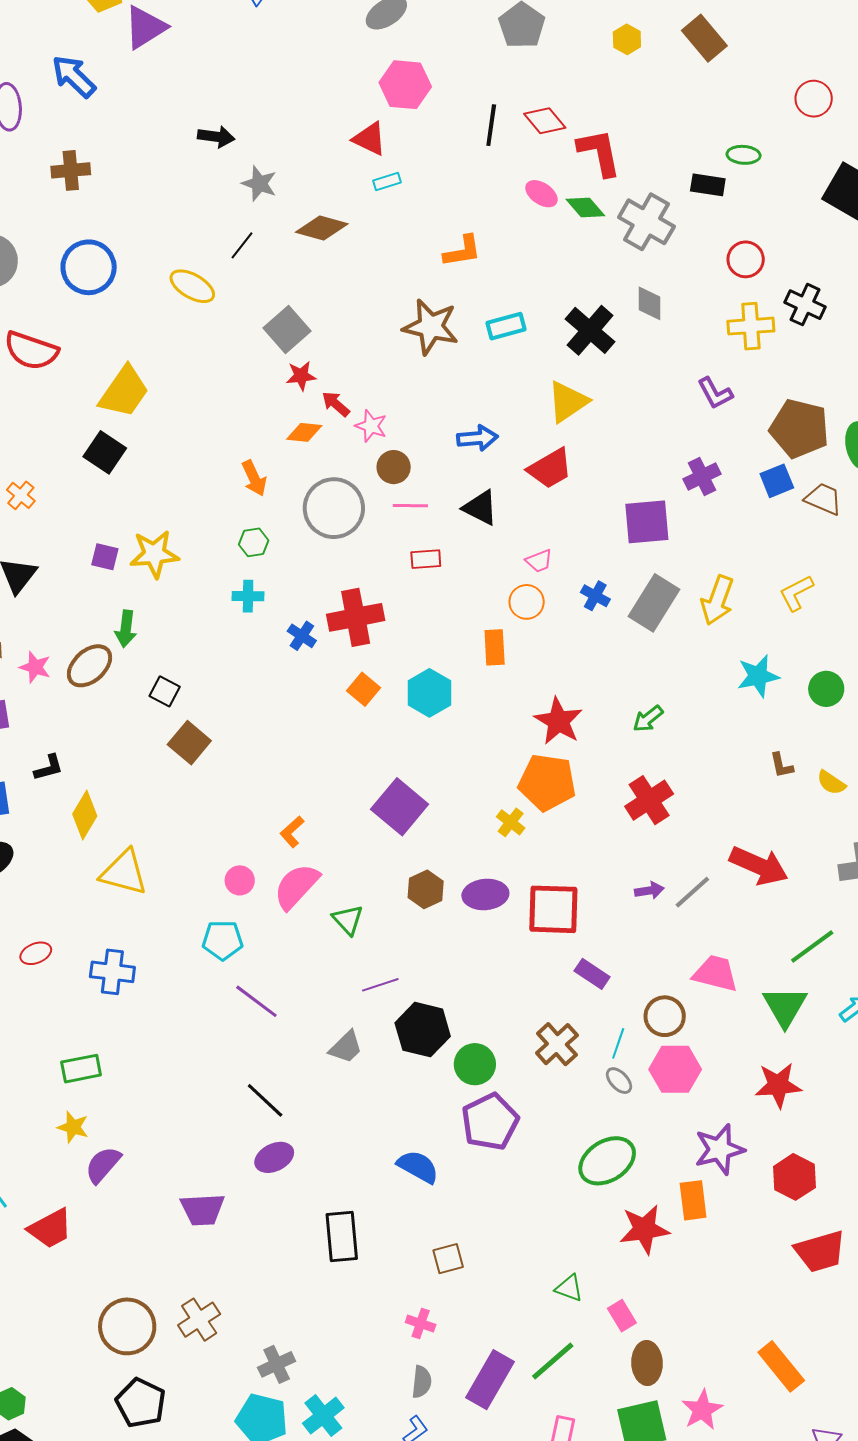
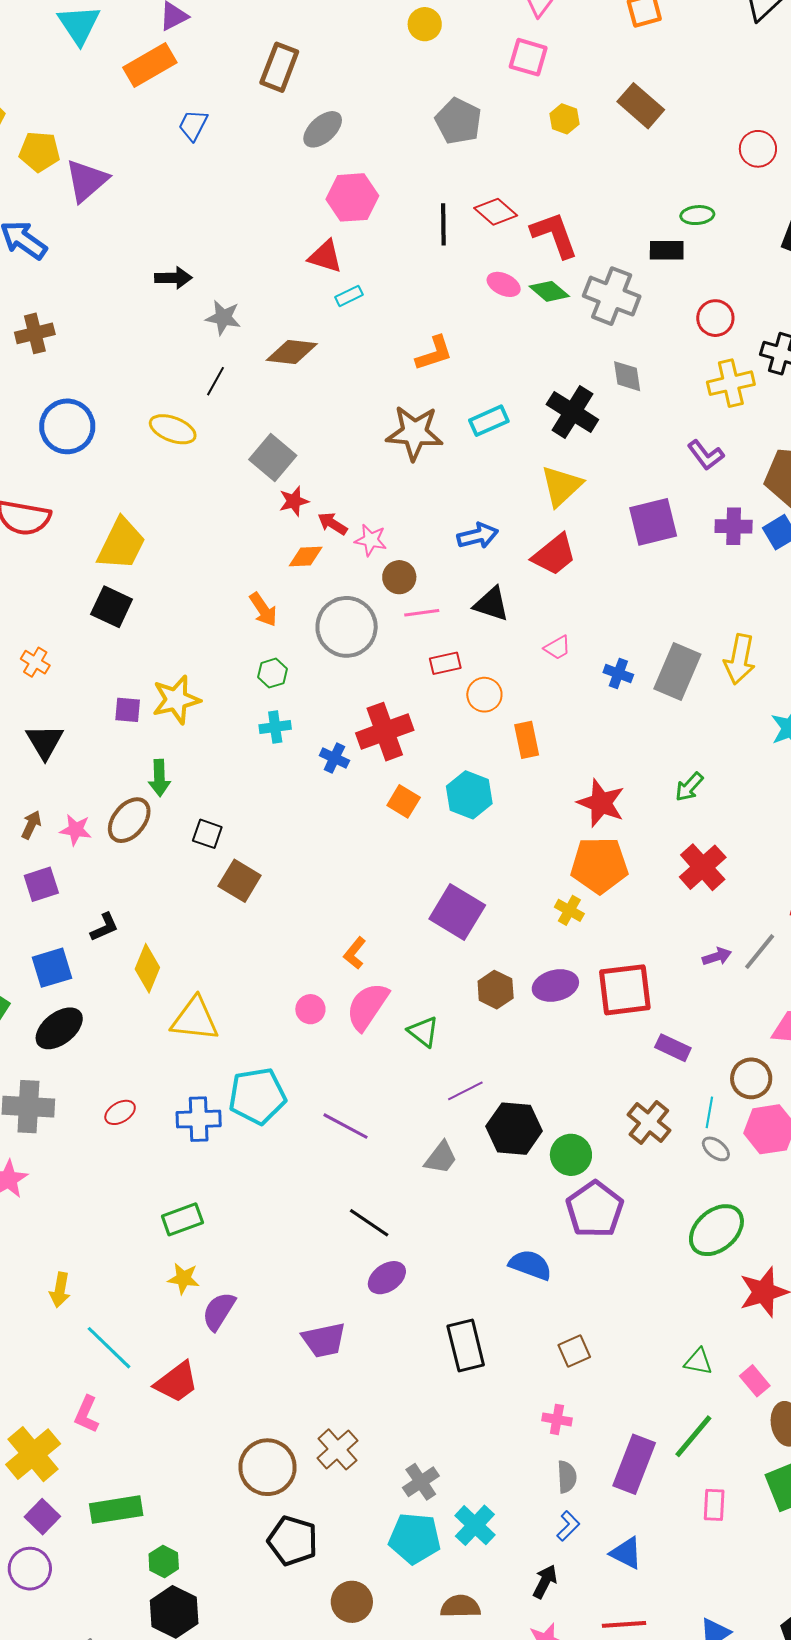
purple cross: (702, 476) -> (734, 526), moved, turned 36
purple square: (647, 522) -> (653, 522), moved
orange circle: (527, 602) -> (484, 695), moved
cyan pentagon: (223, 940) -> (257, 1096), moved, size x1.4

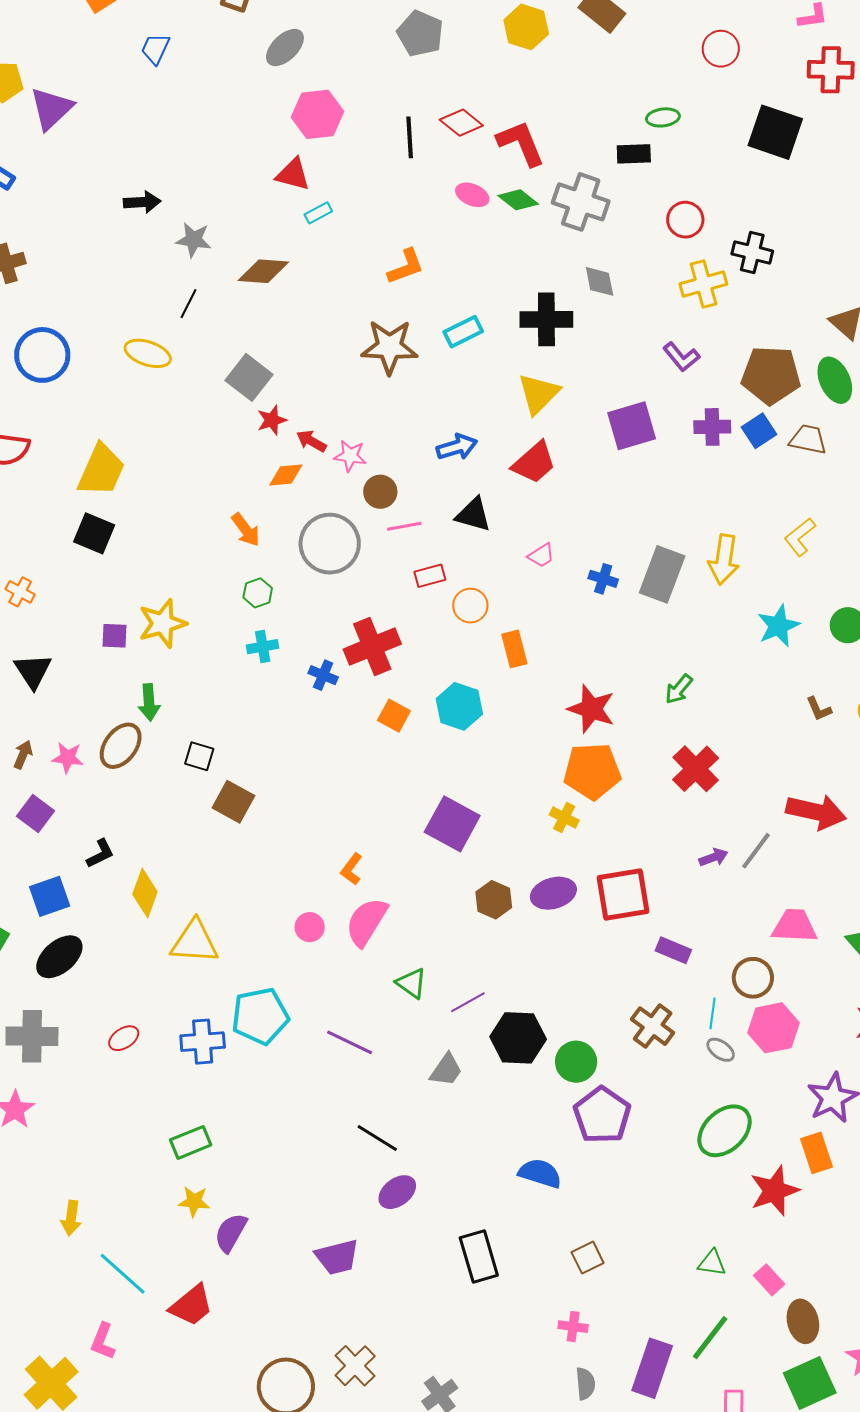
yellow hexagon: (564, 119) -> (526, 27), size x1.5
black cross: (572, 412) -> (546, 319), turned -30
purple square: (41, 884) -> (36, 813), turned -33
green triangle: (423, 1032) -> (411, 983), moved

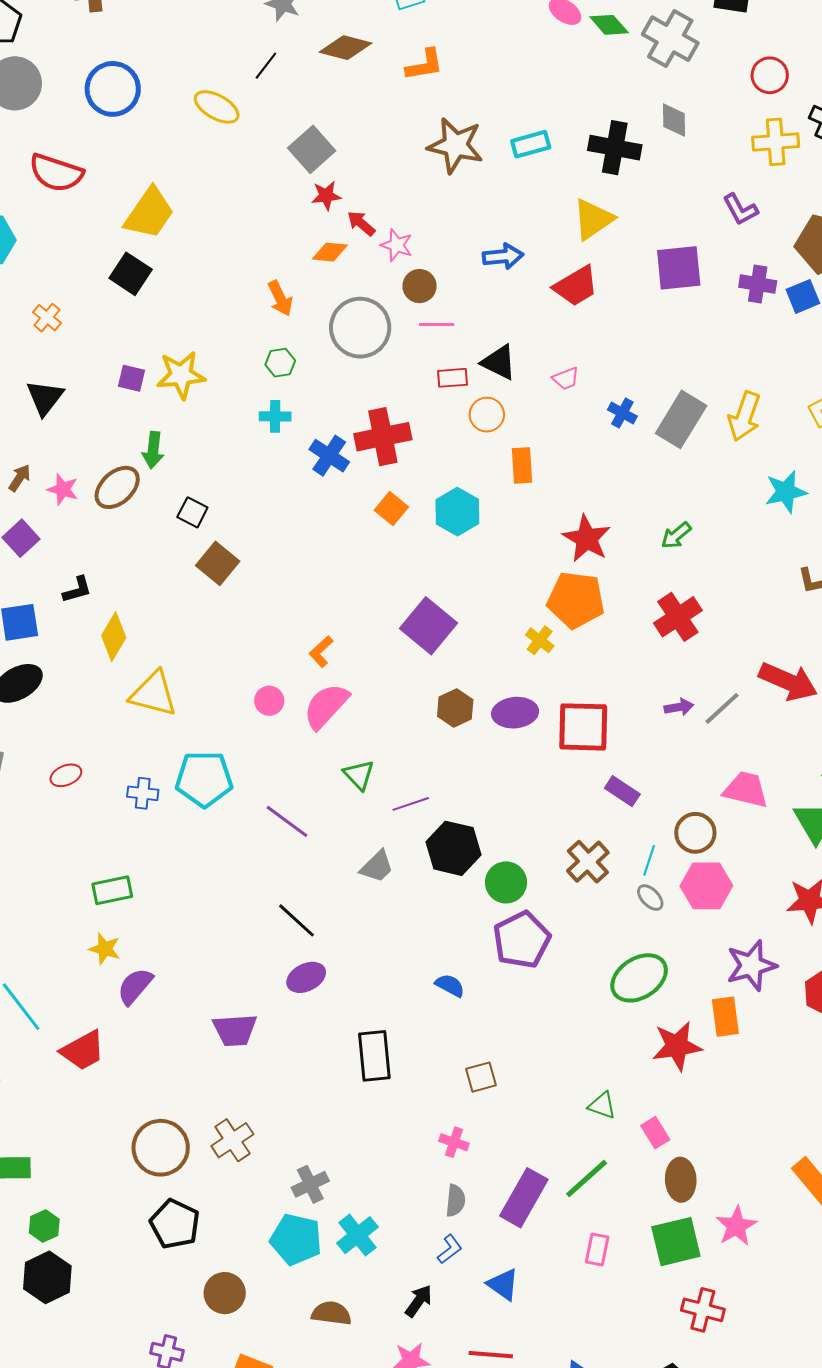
orange L-shape: (406, 267) -> (424, 65), moved
black triangle: (473, 515) -> (499, 362), moved
blue cross: (323, 675) -> (329, 456), size x1.4
blue cross: (203, 1042) -> (143, 793), size x0.7
blue semicircle: (540, 1173) -> (450, 985), size x0.7

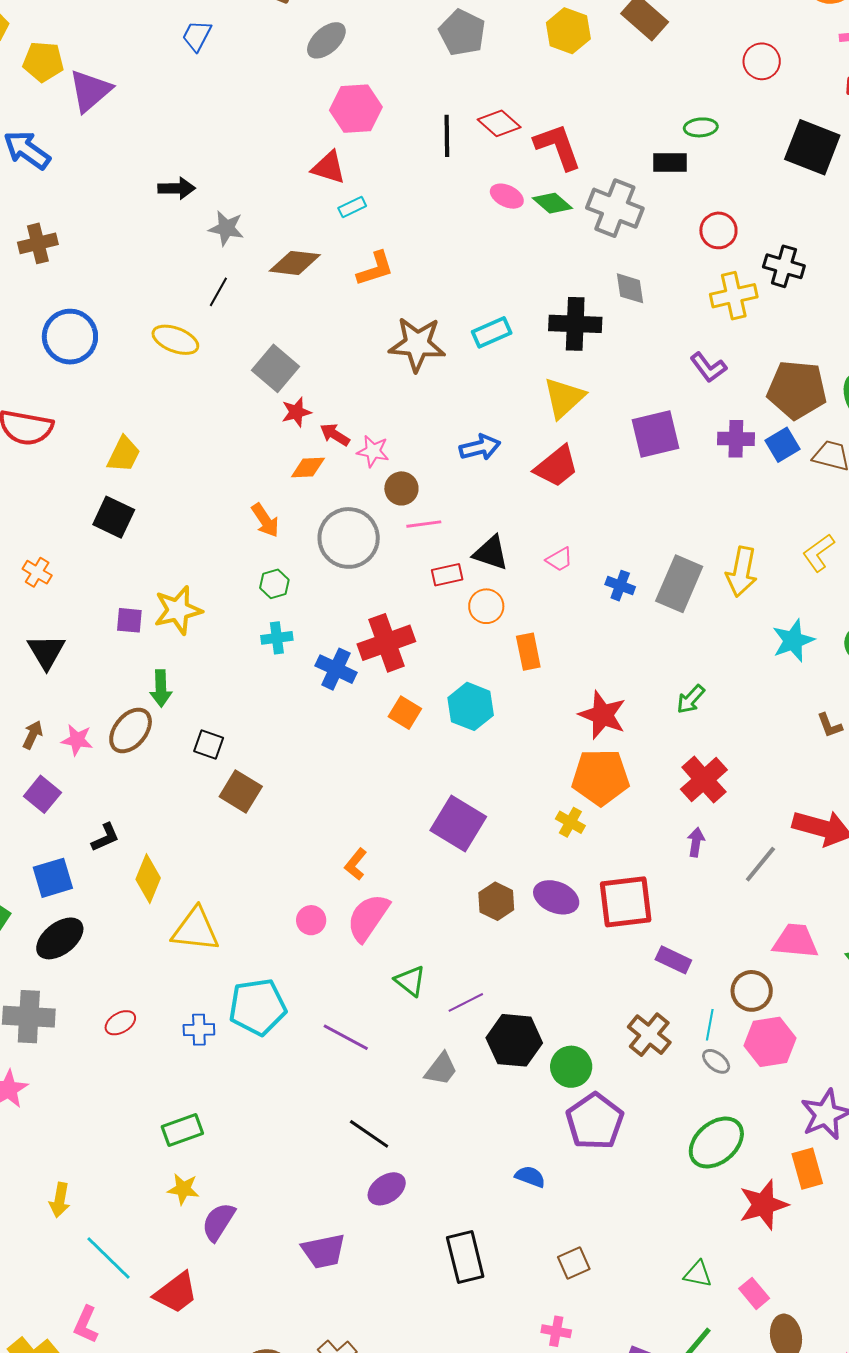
yellow trapezoid: (149, 213) -> (124, 454), size x0.7
purple arrow: (679, 707) -> (696, 842), moved, turned -64
purple ellipse: (515, 713) -> (556, 897), turned 36

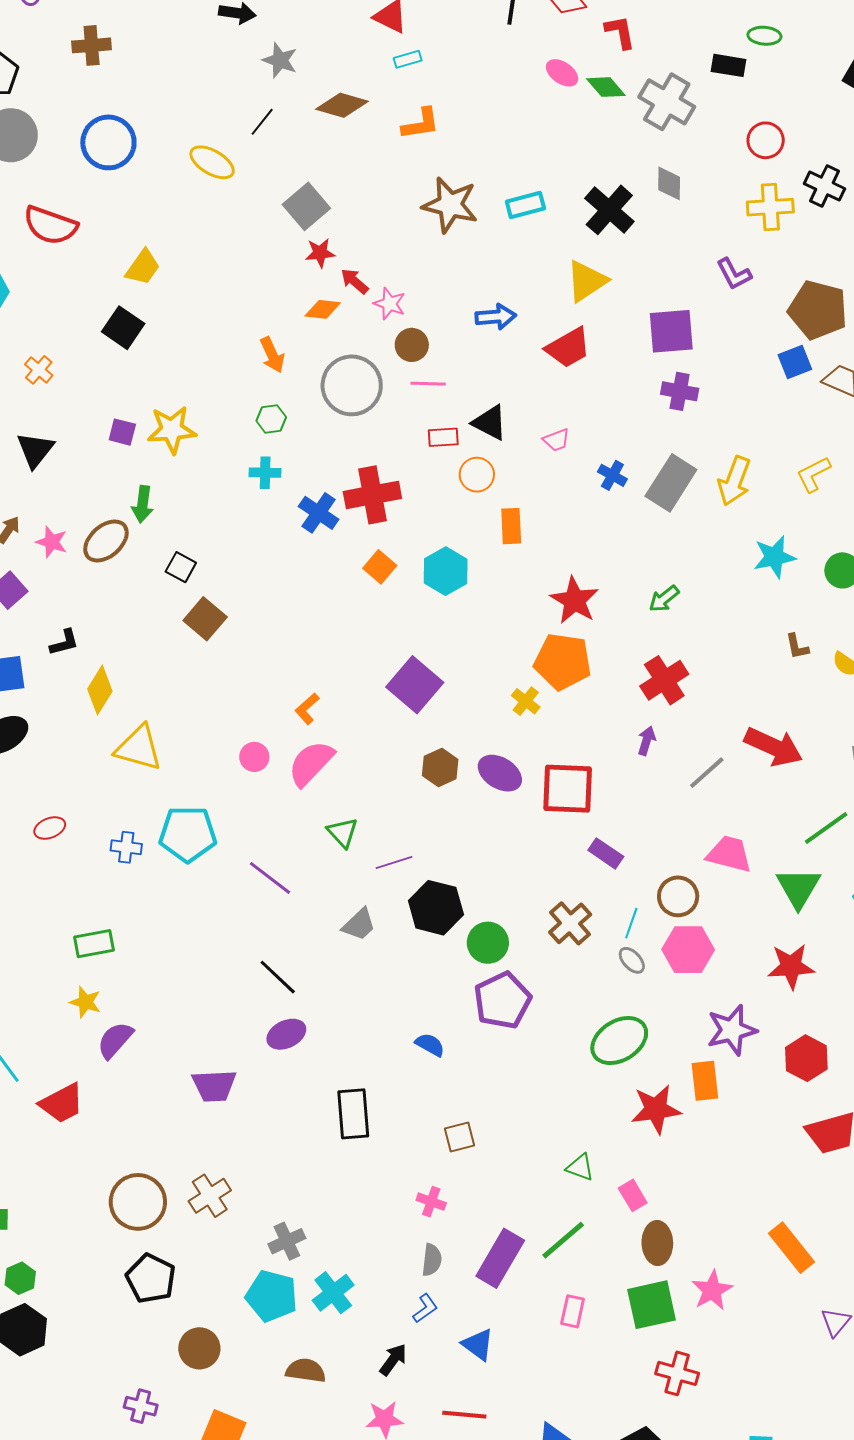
red L-shape: (558, 147) -> (620, 32), size x0.7
black cross: (575, 324) -> (609, 210), turned 30
purple cross: (736, 439) -> (680, 391), moved

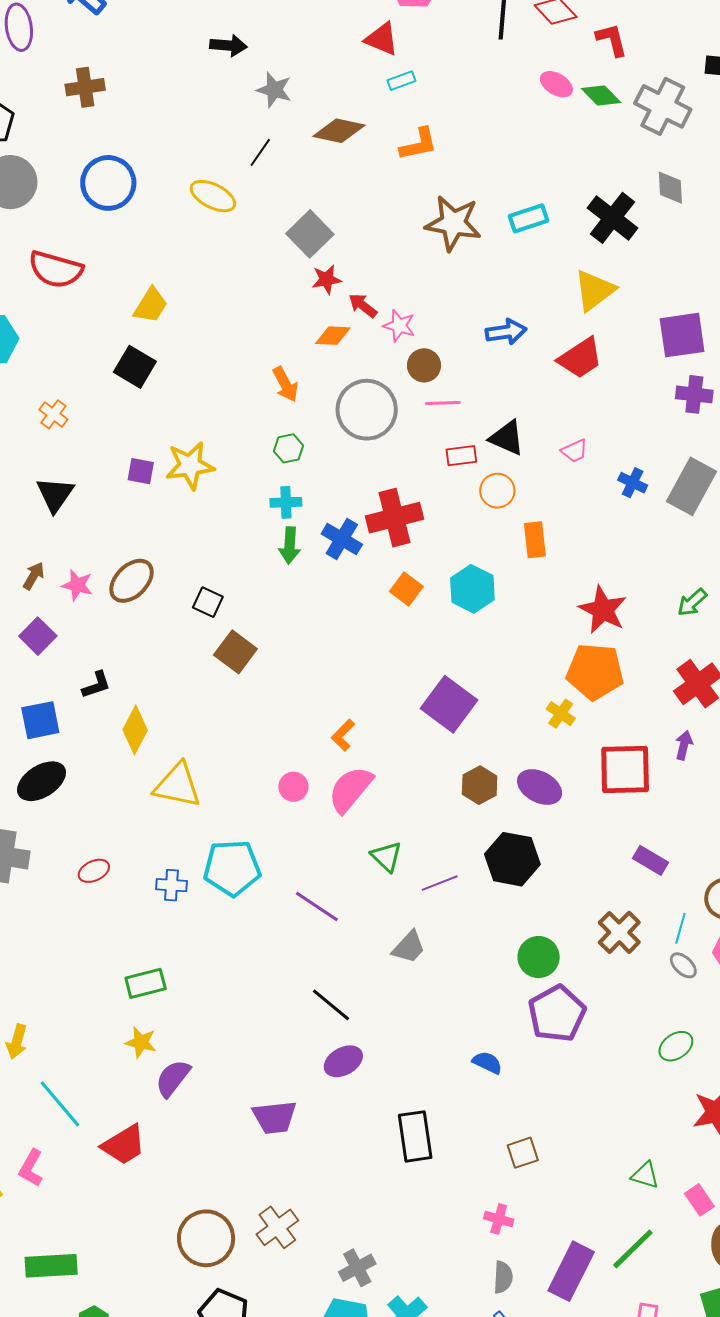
green arrow: (143, 504) -> (290, 545), moved
red square: (568, 789) -> (625, 770), moved
black hexagon: (436, 908) -> (512, 859), moved
green ellipse: (619, 1041) -> (676, 1046), size x0.6

